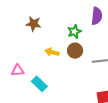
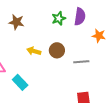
green star: (74, 32) -> (59, 18), moved

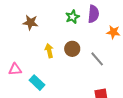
yellow arrow: (34, 51) -> (49, 51), turned 64
gray line: (81, 62) -> (97, 59), turned 56

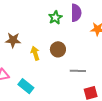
brown star: (30, 23) -> (13, 40), moved
gray line: (97, 59) -> (78, 71), moved, turned -42

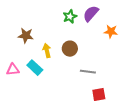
purple semicircle: (76, 13) -> (91, 14), turned -144
cyan rectangle: (26, 86) -> (35, 68), moved

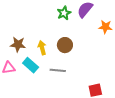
brown star: (26, 36) -> (18, 44), moved
gray line: (88, 72) -> (58, 70), moved

